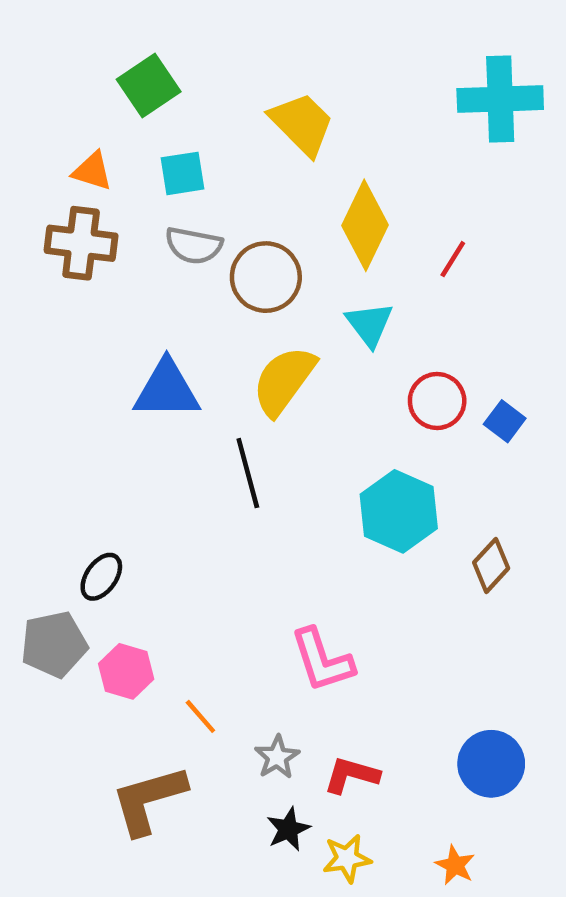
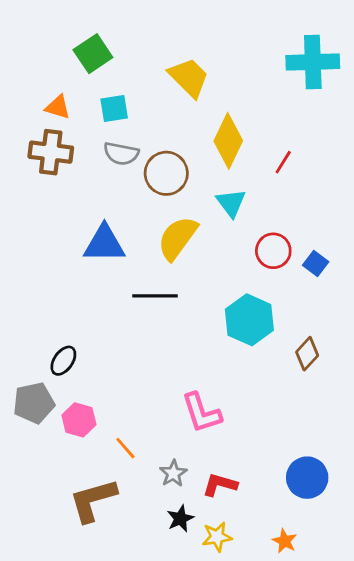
black line: (248, 473) -> (155, 296), turned -75

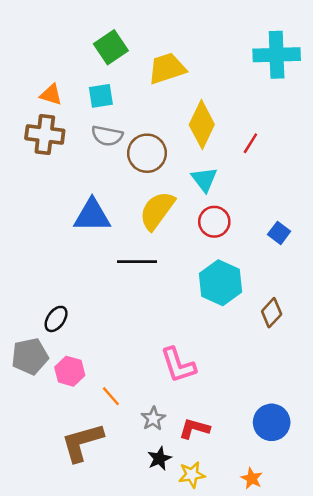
green square: (93, 54) -> (111, 47), moved
yellow trapezoid: (189, 77) -> (167, 68), turned -63
red circle: (273, 251) -> (214, 222), moved

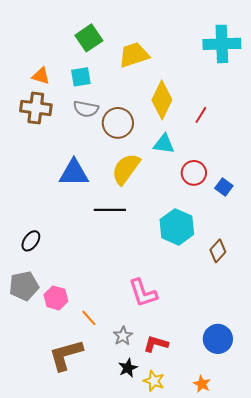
cyan triangle: (204, 179) -> (164, 144), turned -45
red circle: (214, 222) -> (194, 173), moved
black ellipse: (56, 319) -> (31, 241), moved
yellow star: (192, 475) -> (154, 381), turned 30

